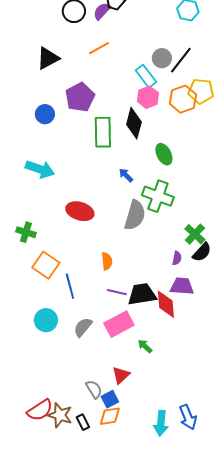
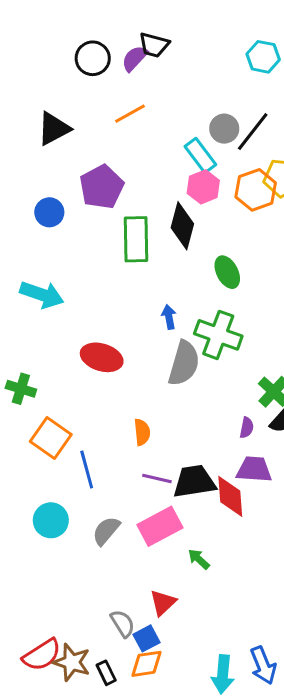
blue arrow: (126, 175) -> (169, 317), moved, turned 35

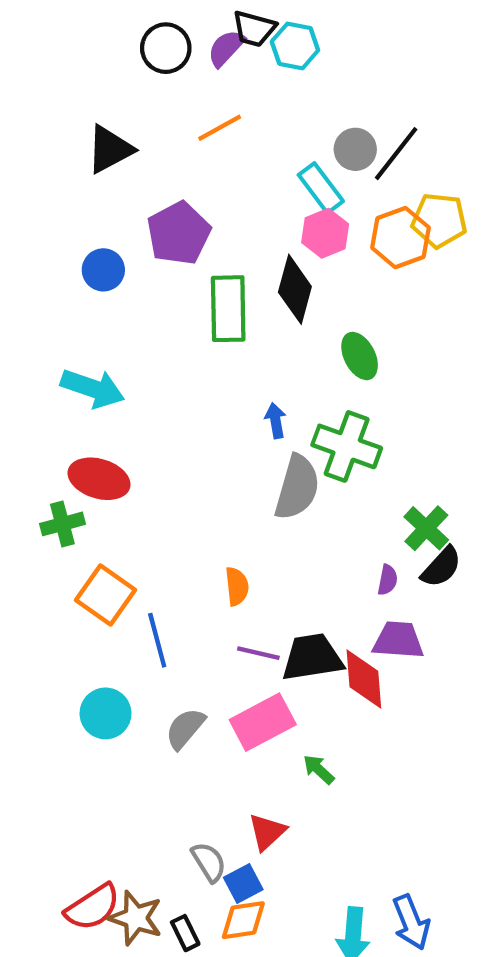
cyan hexagon: (263, 57) -> (295, 46), moved
red ellipse: (102, 357) -> (99, 479), moved
green cross: (21, 389) -> (62, 524), turned -32

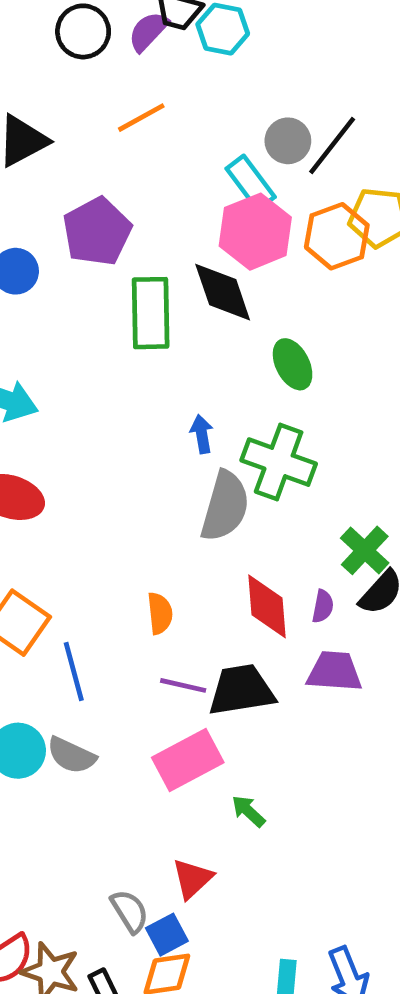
pink hexagon: (325, 233) -> (255, 232), size x1.4
black diamond: (295, 289) -> (223, 292), turned -34
red diamond: (364, 679) -> (267, 606), moved
gray semicircle: (185, 728) -> (71, 755), moved, turned -105

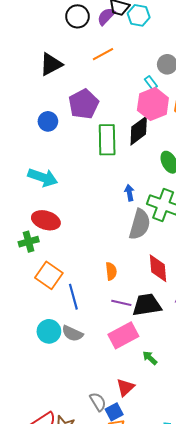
cyan rectangle: (251, 183) -> (151, 83), size x0.6
black diamond: (223, 292) -> (139, 131), turned 72

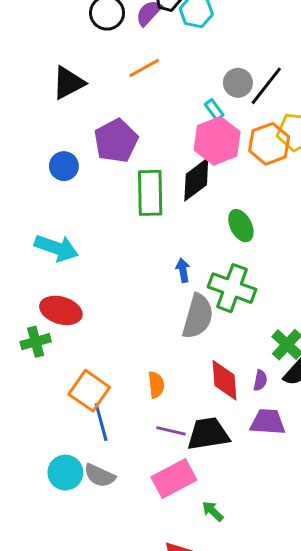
orange square: (49, 275) -> (89, 391), moved

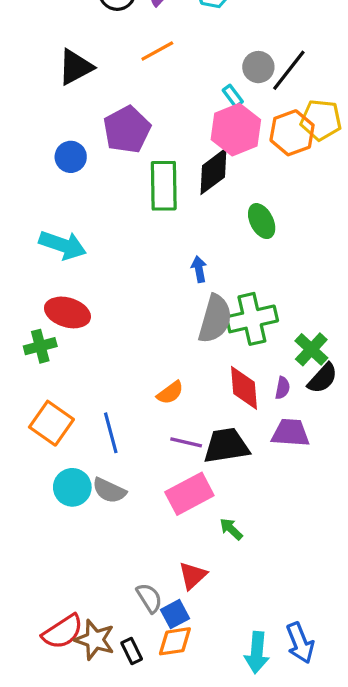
green cross: (232, 288) -> (252, 319), moved, turned -33
orange semicircle: (156, 385) -> (170, 393), turned 60
orange square: (89, 391) -> (51, 423), moved

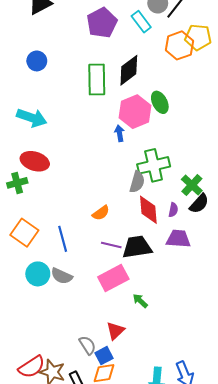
cyan rectangle: (233, 96) -> (141, 22), size x1.5
purple pentagon: (127, 130) -> (102, 23), moved
pink hexagon: (236, 130) -> (135, 112), moved
gray semicircle: (215, 319) -> (137, 182), moved, size x0.7

